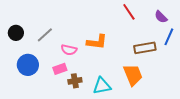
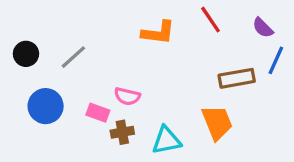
orange L-shape: (97, 42) -> (158, 33), moved
pink semicircle: (69, 50) -> (127, 96), moved
pink rectangle: (60, 69) -> (98, 113), turned 40

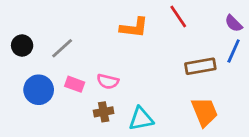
purple semicircle: (263, 28) -> (234, 23), moved
pink rectangle: (98, 113) -> (75, 84), moved
orange trapezoid: (217, 122) -> (205, 112), moved

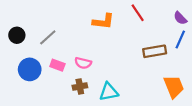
orange trapezoid: (205, 112) -> (174, 87), moved

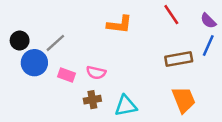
red line: (138, 13) -> (171, 15), moved
blue circle: (30, 69) -> (34, 63), moved
orange trapezoid: (174, 87) -> (184, 100), moved

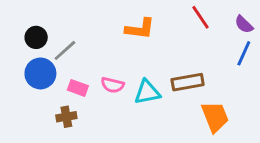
black circle: (20, 40) -> (36, 37), moved
brown rectangle: (179, 59) -> (188, 82), moved
brown cross: (92, 100) -> (66, 117), moved
cyan triangle: (126, 106) -> (147, 92), moved

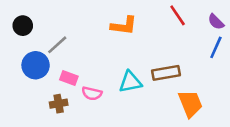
black circle: (36, 37) -> (23, 26), moved
pink semicircle: (113, 85) -> (92, 93), moved

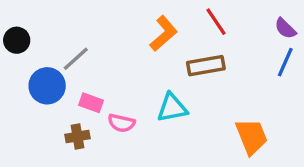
red line: (178, 15) -> (216, 22), moved
black circle: (23, 26) -> (17, 40), moved
orange L-shape: (124, 26) -> (164, 33), turned -48
brown rectangle: (166, 73) -> (206, 66), moved

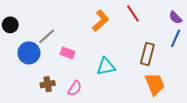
brown rectangle: (206, 66) -> (147, 54), moved, turned -65
pink rectangle: (91, 103) -> (67, 53), moved
pink semicircle: (121, 123) -> (75, 88), moved, turned -70

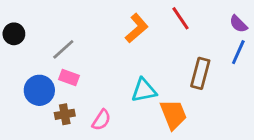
blue circle: (29, 53) -> (39, 90), moved
pink rectangle: (67, 53) -> (69, 78), moved
orange trapezoid: (155, 84) -> (173, 114), moved

